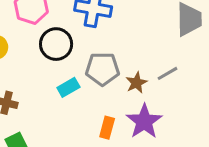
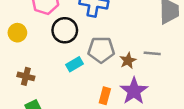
gray line: (167, 73) -> (152, 53), turned 35

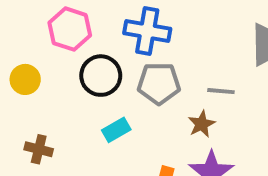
gray pentagon: (101, 50) -> (159, 83), moved
gray line: (152, 53) -> (221, 91), moved

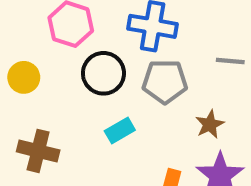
gray line: (221, 91) -> (230, 61), moved
brown cross: (39, 149) -> (38, 151), size x1.4

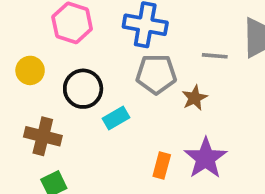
black circle: (103, 73) -> (83, 89), moved
brown star: (210, 124) -> (195, 98), moved

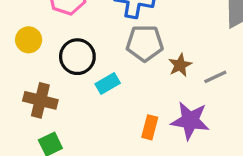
gray line: (215, 56) -> (215, 77), moved, turned -30
purple star: (206, 158) -> (190, 121), turned -30

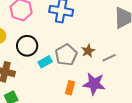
gray pentagon: (145, 43) -> (66, 55), moved, turned -30

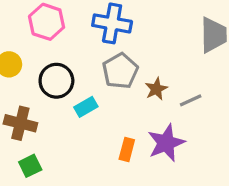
gray pentagon: (66, 55) -> (120, 71), moved
purple star: (94, 84) -> (166, 143), turned -30

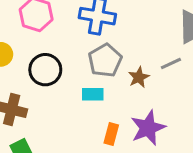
gray line: (191, 100) -> (171, 64), moved
cyan rectangle: (86, 107) -> (93, 94), moved, turned 30

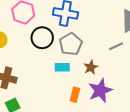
black circle: (45, 70) -> (42, 38), moved
brown star: (139, 77) -> (91, 67), moved

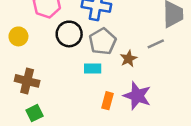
brown star: (91, 67) -> (129, 59), moved
purple star: (100, 91) -> (137, 96), turned -30

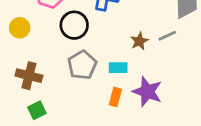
gray pentagon: (103, 41) -> (82, 65), moved
brown star: (129, 59) -> (139, 41), moved
cyan rectangle: (93, 69) -> (118, 68), moved

